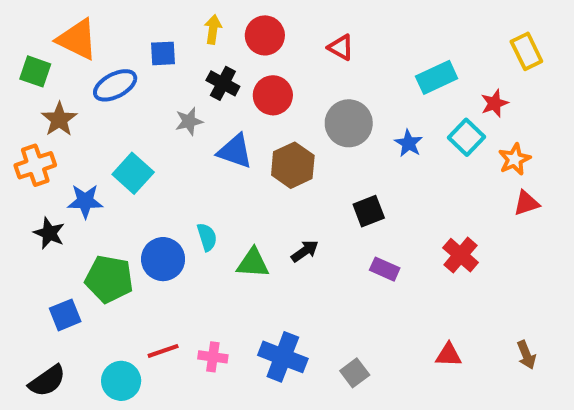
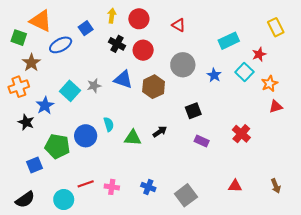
blue square: (163, 53) -> (86, 28), turned -32
gray star: (189, 121) -> (94, 86), moved
blue star: (85, 201) -> (45, 105), turned -30
blue cross: (283, 357) -> (148, 187), size x0.6
gray square: (355, 373) -> (186, 195), size x1.5

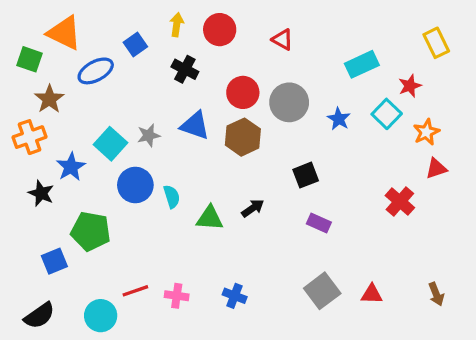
red circle: (143, 50) -> (243, 92), moved
red cross: (241, 134) -> (400, 202), moved
blue circle: (86, 136) -> (135, 185), moved
gray square: (186, 195) -> (322, 291), moved

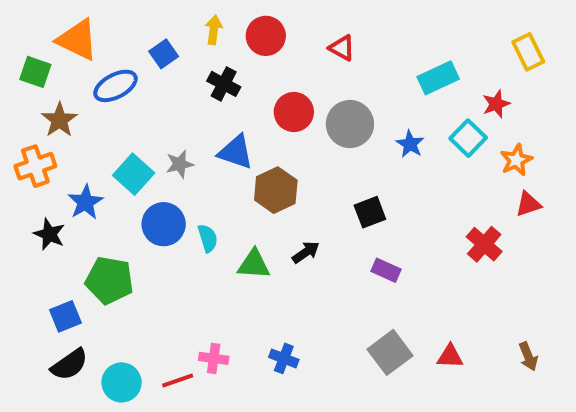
brown hexagon: (243, 137) -> (276, 190), moved
red line: (135, 291) -> (178, 380), moved
black semicircle: (39, 316) -> (69, 364), moved

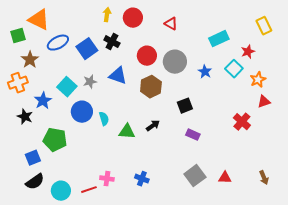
blue square: (164, 54) -> (87, 49), moved, size x1.5
green square: (35, 72) -> (18, 36), turned -35
brown hexagon: (276, 190) -> (151, 87), moved

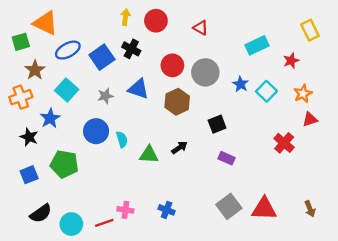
cyan square: (234, 69) -> (266, 91), moved
cyan square: (67, 87) -> (67, 90), moved
blue square: (33, 158) -> (29, 175), moved
red triangle: (225, 178) -> (264, 209), size x1.6

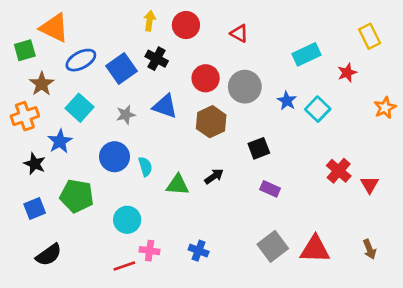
orange star: (303, 94) -> (385, 108), moved
red triangle: (310, 119) -> (370, 185), moved, turned -42
cyan circle: (71, 224) -> (127, 220), moved

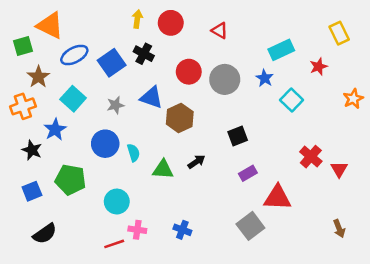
blue star: (287, 101) -> (265, 78), moved
brown hexagon: (211, 122) -> (180, 118), moved
purple rectangle: (270, 189) -> (248, 173), turned -54
red triangle: (315, 249) -> (277, 198), moved

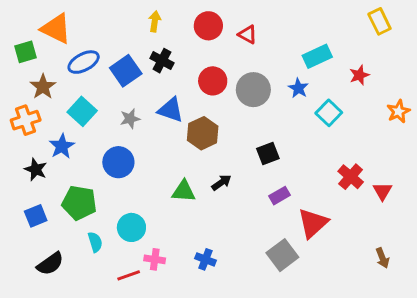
red circle: (171, 23) -> (208, 26), moved
yellow rectangle: (339, 33) -> (380, 21), moved
cyan semicircle: (133, 153) -> (95, 242), moved
red triangle: (277, 198) -> (313, 223), turned -44

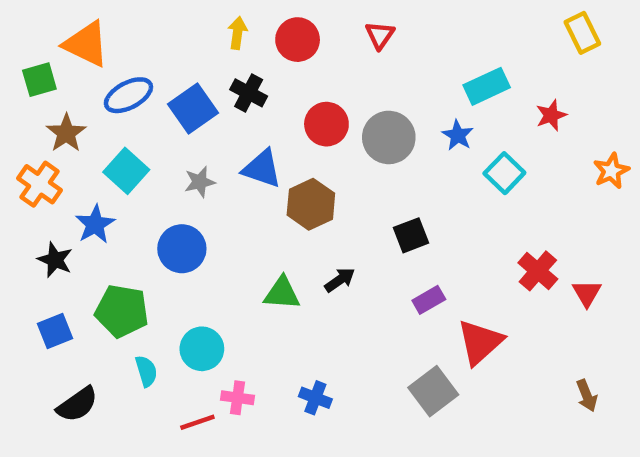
red circle: (208, 26) -> (298, 40), moved
red triangle: (248, 34) -> (380, 35), moved, turned 36
orange cross: (26, 120) -> (39, 184), turned -36

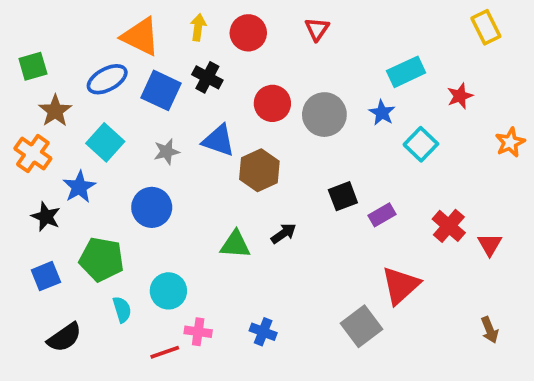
orange triangle: (86, 44) -> (141, 37), moved
blue square: (193, 109) -> (161, 90), turned -30
purple rectangle: (429, 300) -> (382, 215), moved

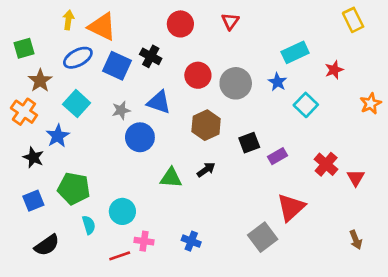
yellow arrow: (198, 27) -> (68, 20), moved
brown hexagon: (259, 170) -> (206, 125), moved
blue circle: (152, 207) -> (140, 137), moved

